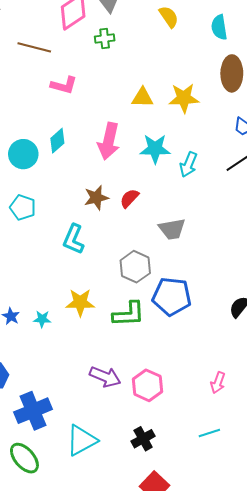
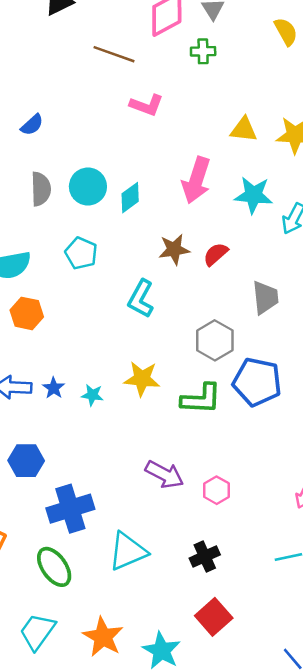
cyan diamond: (57, 141) -> (130, 198), moved
gray trapezoid: (172, 229) -> (265, 298), turned -92
pink hexagon: (147, 385) -> (216, 490), size x0.7

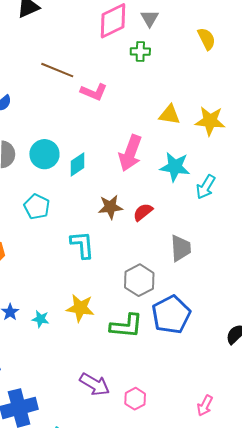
brown line: (114, 54) -> (57, 70), moved
cyan L-shape: (141, 299) -> (82, 245), turned 144
blue pentagon: (257, 382) -> (171, 315), turned 30

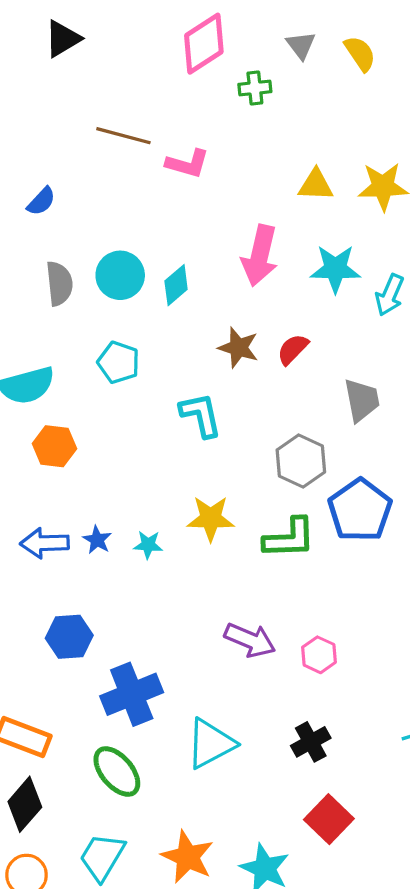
gray triangle: (150, 18) -> (301, 45), moved
brown star: (110, 207) -> (238, 348), turned 30

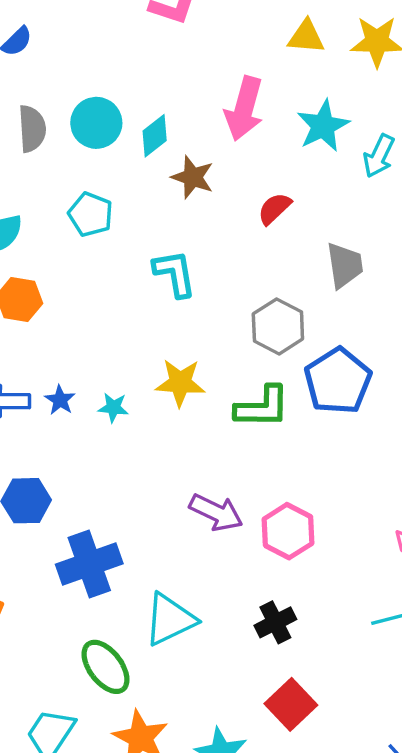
cyan star: (335, 269) -> (323, 126), turned -30
brown star: (238, 348) -> (193, 177), moved
pink hexagon: (319, 655) -> (288, 531), size x1.4
green ellipse: (117, 771) -> (105, 667), moved

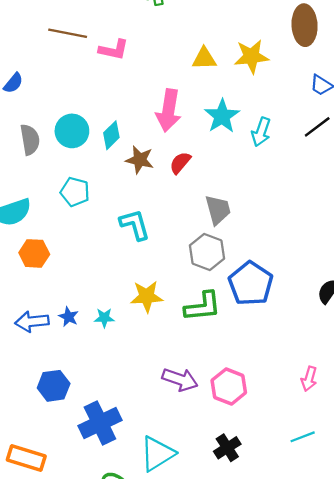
red semicircle: (274, 209) -> (180, 163), moved
gray trapezoid: (345, 265) -> (218, 210), moved

